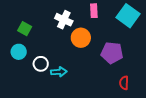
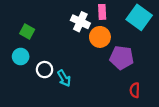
white cross: (64, 20) -> (80, 22), moved
orange circle: (81, 38) -> (100, 37), moved
cyan arrow: (59, 72) -> (64, 78), turned 63

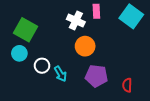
green square: (27, 32) -> (26, 30), size x1.6
orange circle: (100, 37) -> (85, 46), moved
purple pentagon: (122, 58) -> (96, 76), moved

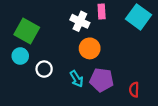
cyan arrow: (60, 74) -> (77, 79), moved

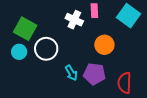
orange circle: (90, 48) -> (104, 45), moved
white circle: (44, 69) -> (46, 49), moved, size x1.5
red semicircle: (134, 90) -> (125, 83), size x1.5

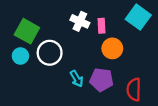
pink rectangle: (94, 11) -> (101, 26), moved

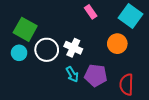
white cross: (80, 21) -> (73, 48), moved
pink rectangle: (101, 26) -> (91, 12), moved, turned -32
orange circle: (112, 48) -> (117, 44), moved

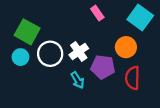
white cross: (73, 48) -> (79, 52), turned 30
purple pentagon: (96, 75) -> (103, 67), moved
red semicircle: (126, 85) -> (133, 78), moved

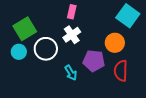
pink rectangle: (97, 13) -> (72, 12), moved, turned 48
green square: (27, 32) -> (25, 29), turned 30
white cross: (79, 52) -> (72, 35), moved

